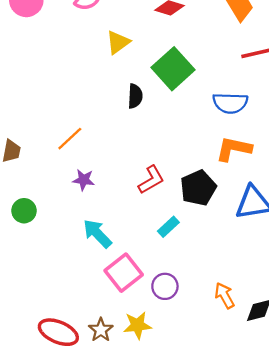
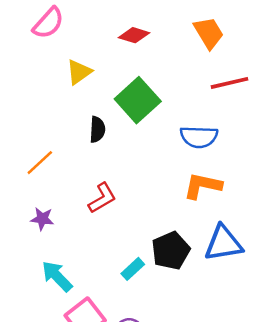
orange line: (70, 139) -> (40, 163), moved
red L-shape: (151, 180) -> (102, 198), moved
black pentagon: (198, 188) -> (171, 251), moved

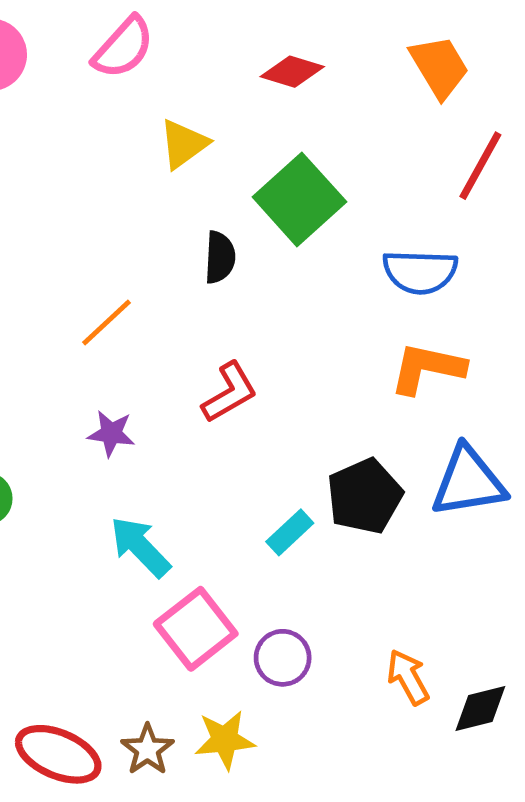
red line: (230, 83) -> (480, 166), turned -48

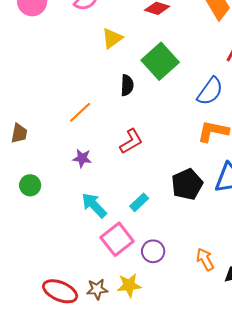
blue semicircle: (420, 272) -> (210, 91), turned -56
cyan rectangle: (290, 532) -> (139, 202), moved
brown star: (147, 749) -> (97, 289), turned 30

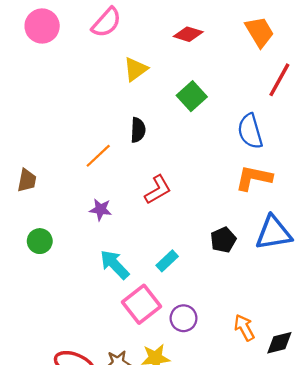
green square: (160, 61) -> (192, 96), size x0.7
black semicircle: (127, 85) -> (138, 130), moved
blue semicircle: (210, 91) -> (250, 131), turned 128
black pentagon: (187, 184) -> (223, 240), size x0.7

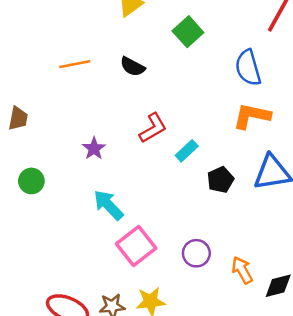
black semicircle: (138, 130) -> (133, 67), turned 115
orange line: (98, 156) -> (75, 64), moved, turned 32
purple star: (101, 210) -> (94, 148), turned 30
cyan rectangle: (167, 261) -> (187, 151), moved
purple circle: (184, 318) -> (196, 253), moved

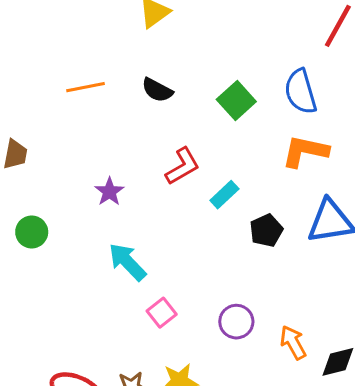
green square: (188, 32) -> (236, 101), moved
pink square: (136, 246) -> (162, 313), size x0.6

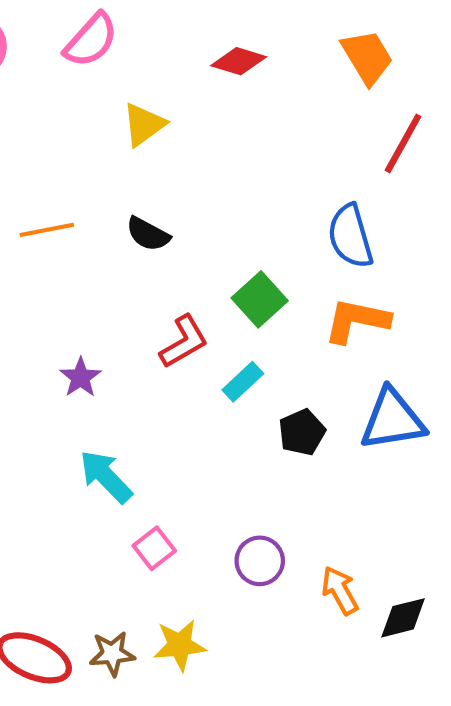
green square: (236, 101) -> (260, 299), moved

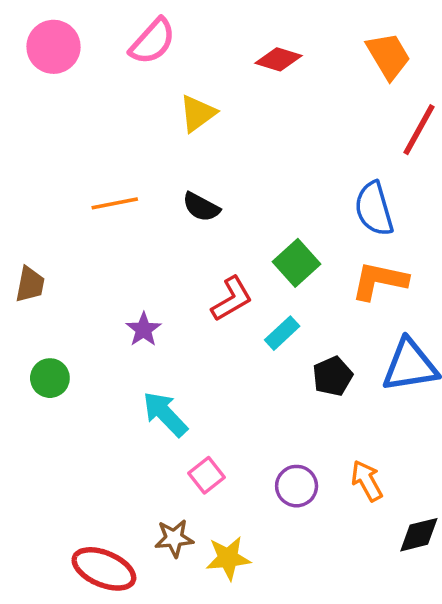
orange arrow: (340, 590) -> (367, 481), moved
brown star: (112, 654) -> (174, 538), moved

